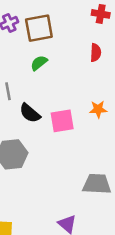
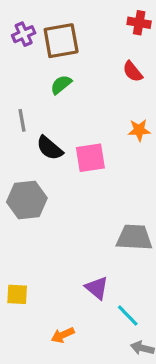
red semicircle: (96, 53) -> (133, 72), turned 138
orange star: (98, 109) -> (139, 130), moved

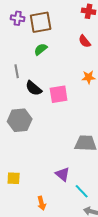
purple cross: (24, 34) -> (18, 18), turned 32
orange arrow: (63, 335) -> (42, 203), turned -80

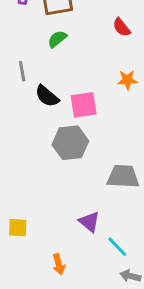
gray hexagon: (20, 120) -> (70, 143), moved

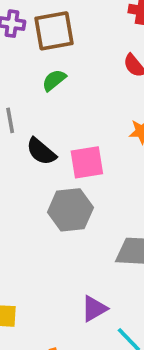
purple triangle: (89, 222) -> (94, 309), turned 50

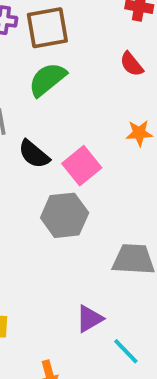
green semicircle: (54, 80) -> (47, 79), size x1.5
pink square: (87, 162) -> (82, 166), turned -30

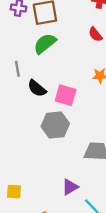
pink square: (82, 166) -> (66, 95), turned -35

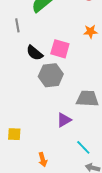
black semicircle: (37, 88) -> (35, 53), moved
purple triangle: (70, 187) -> (64, 120), moved

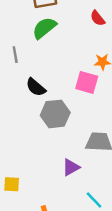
pink square: (60, 49) -> (87, 82), moved

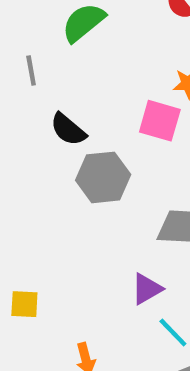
purple triangle: (71, 167) -> (147, 289), moved

